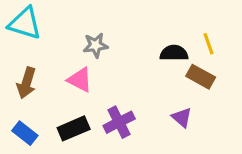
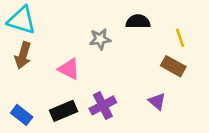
gray star: (96, 45) -> (100, 39), moved
black semicircle: (174, 53) -> (138, 21), moved
brown arrow: (26, 83) -> (23, 55), moved

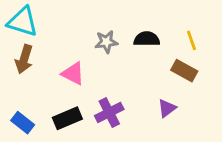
black semicircle: (138, 21) -> (147, 39), moved
purple triangle: (157, 101) -> (167, 108), turned 42

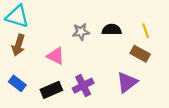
purple triangle: (167, 108) -> (127, 82), size x1.5
blue rectangle: (23, 123) -> (17, 83), moved

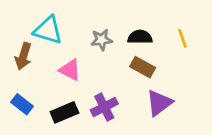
cyan triangle: (17, 16) -> (48, 30), moved
brown rectangle: (140, 54) -> (143, 67), moved

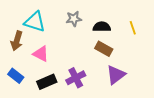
gray star: (102, 40) -> (74, 19), moved
pink triangle: (70, 70) -> (41, 54), moved

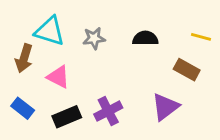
gray star: (74, 19) -> (94, 38), moved
yellow line: (133, 28) -> (201, 37), moved, turned -56
brown rectangle: (104, 49) -> (187, 70), moved

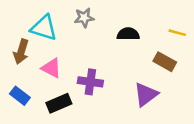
gray star: (94, 38) -> (84, 18), moved
purple cross: (108, 111) -> (90, 82), moved, turned 35

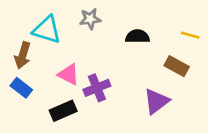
pink triangle: (51, 68) -> (69, 74), moved
purple cross: (90, 82) -> (97, 88), turned -30
blue rectangle: (20, 96) -> (21, 88), moved

